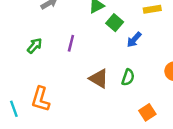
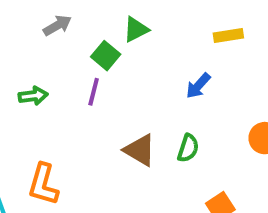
green square: (115, 23) -> (106, 56), moved
green arrow: (34, 46) -> (33, 96), turned 42

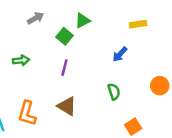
purple line: (94, 92) -> (64, 68), moved
green semicircle: (188, 148) -> (114, 92), turned -35
brown triangle: (140, 150) -> (67, 106), moved

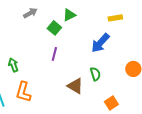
blue arrow: (120, 54) -> (100, 43), size x1.5
green arrow: (21, 60) -> (13, 65), moved, turned -104
brown triangle: (67, 106) -> (75, 86), moved

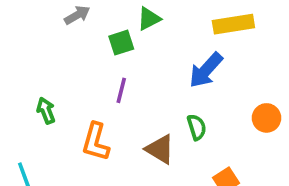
yellow rectangle: (115, 18) -> (233, 24), size x1.5
green square: (54, 28) -> (121, 43), turned 32
orange L-shape: (23, 92) -> (96, 142), moved

